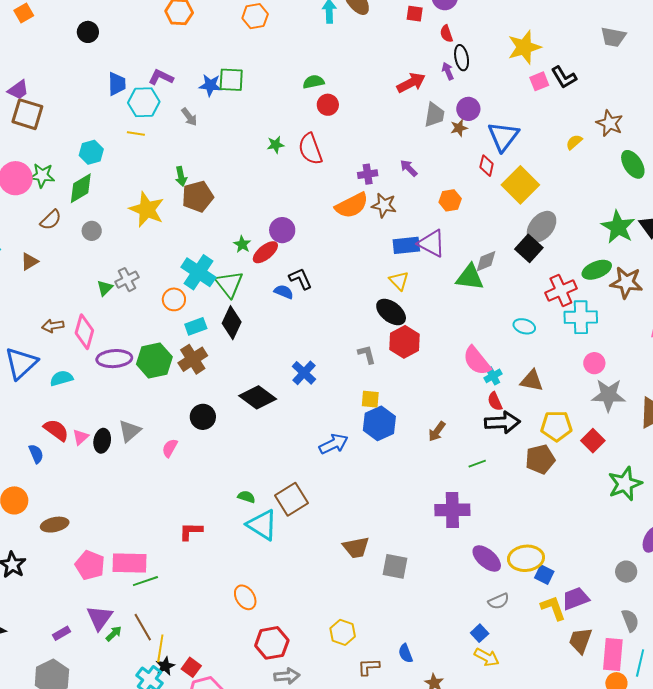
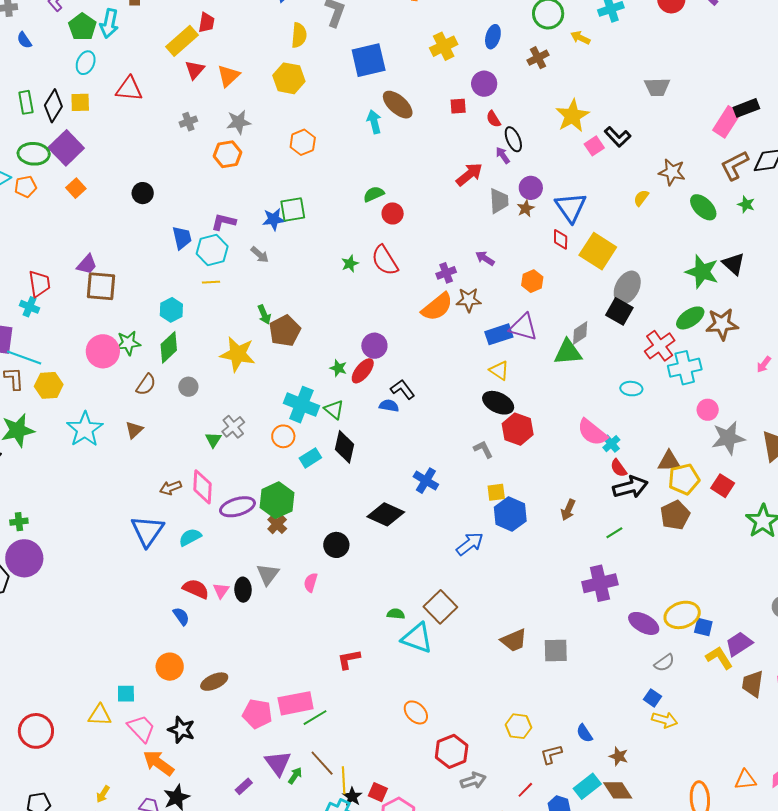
green triangle: (229, 284) -> (334, 410), size x0.7
brown cross: (193, 359) -> (277, 524), moved, size x0.7
brown triangle: (532, 381) -> (669, 461), moved

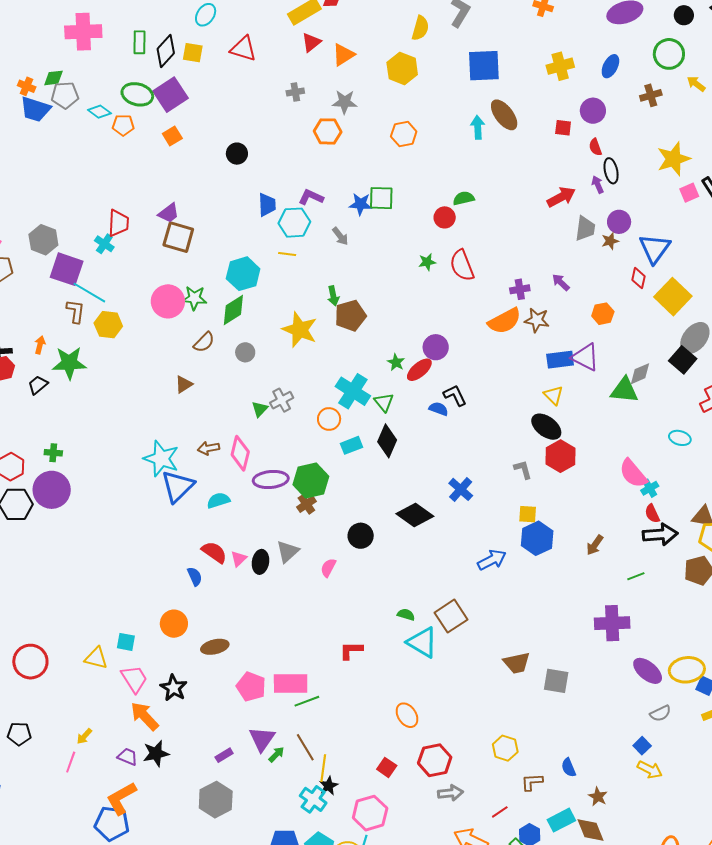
red circle: (393, 213) -> (445, 217), moved
cyan hexagon: (171, 310) -> (243, 274), size x1.4
cyan star: (85, 429) -> (161, 459), moved, turned -30
red square: (378, 792) -> (387, 767), moved

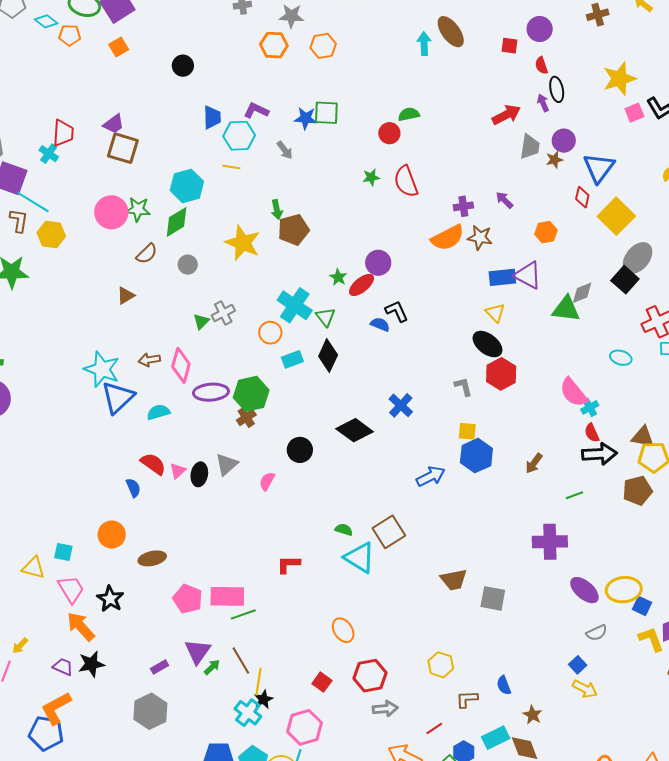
orange hexagon: (404, 134) -> (323, 46), moved

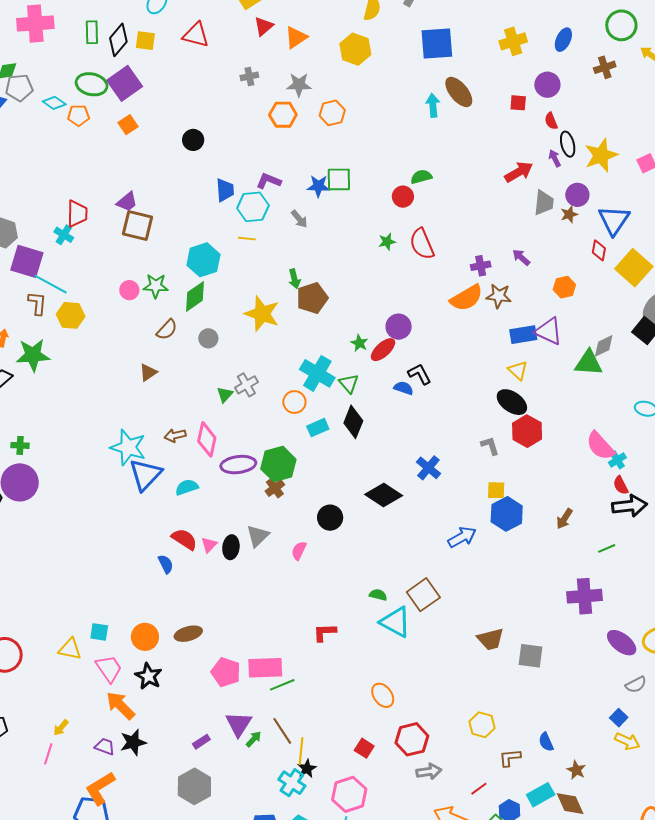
yellow star: (619, 79) -> (601, 155), moved
pink circle: (111, 212) -> (129, 290), size x0.6
orange circle: (112, 535) -> (145, 637), moved

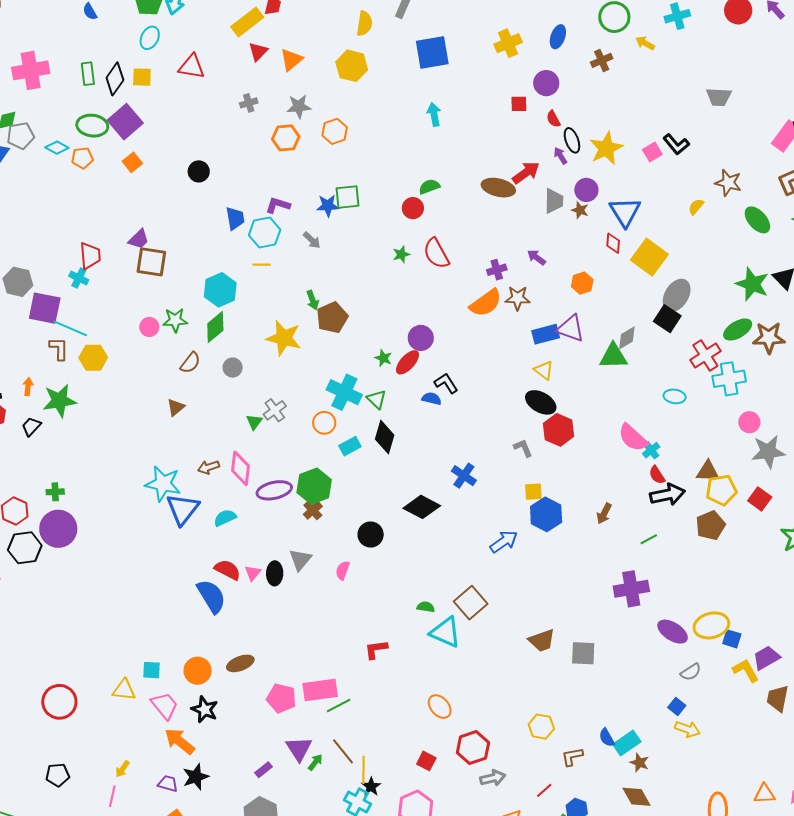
brown ellipse: (459, 92) -> (498, 188), moved, turned -32
brown star: (569, 214) -> (580, 210), turned -30
blue semicircle: (166, 564) -> (211, 596), size x1.8
cyan rectangle: (541, 795) -> (627, 743), moved

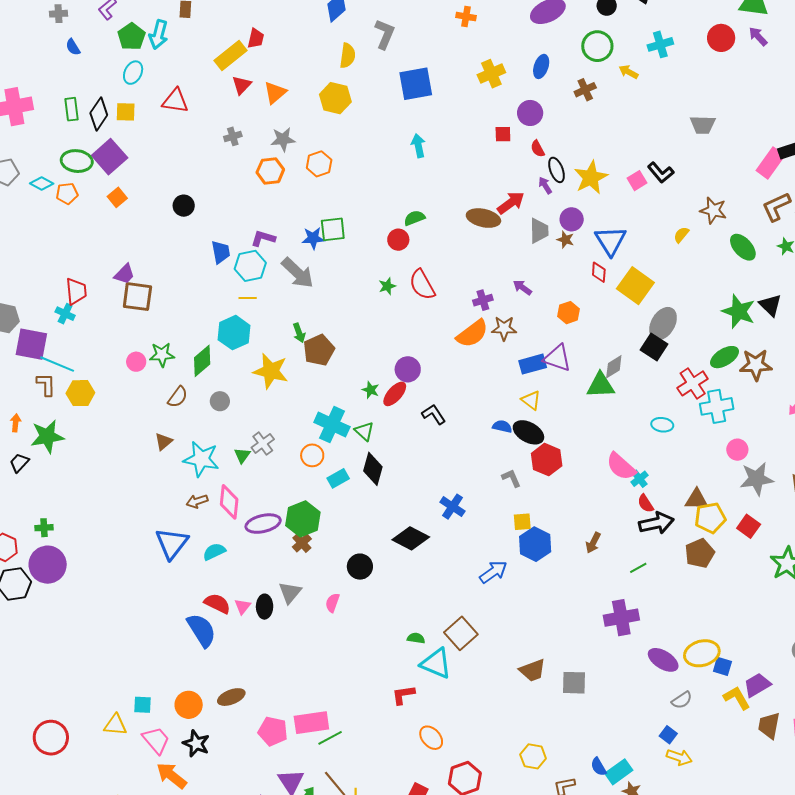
gray arrow: (312, 240) -> (298, 273), size x1.8
cyan hexagon: (220, 290) -> (234, 333), moved
blue semicircle: (432, 399) -> (502, 426), moved
cyan star: (163, 484) -> (201, 459), moved
red L-shape: (376, 649) -> (403, 695), moved

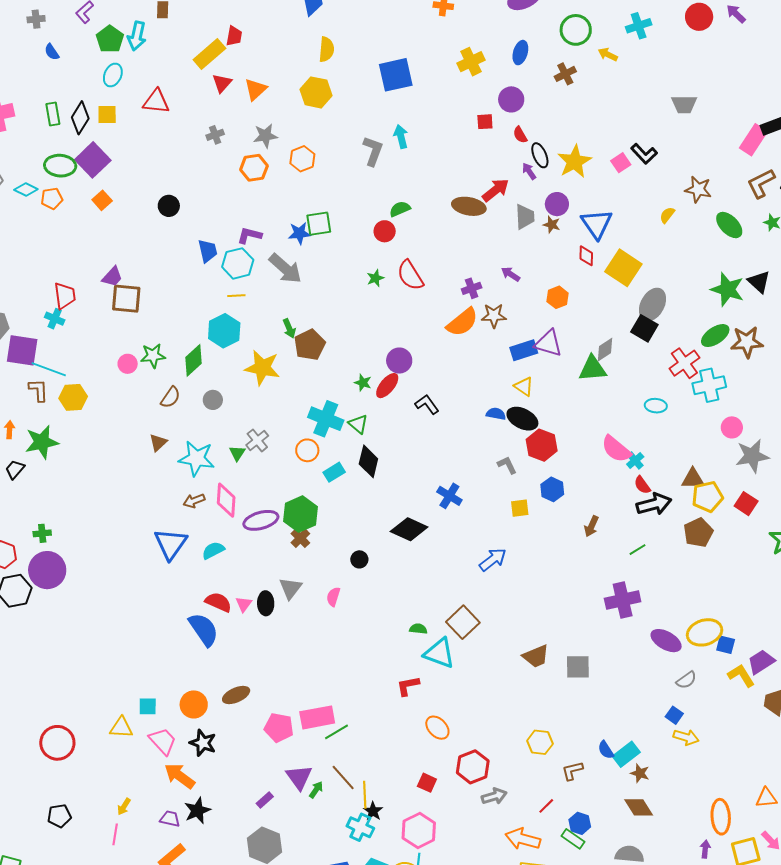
gray L-shape: (385, 34) -> (373, 151), moved
blue hexagon: (535, 544) -> (552, 489), moved, size x0.7
black circle: (360, 567) -> (359, 559), size x0.7

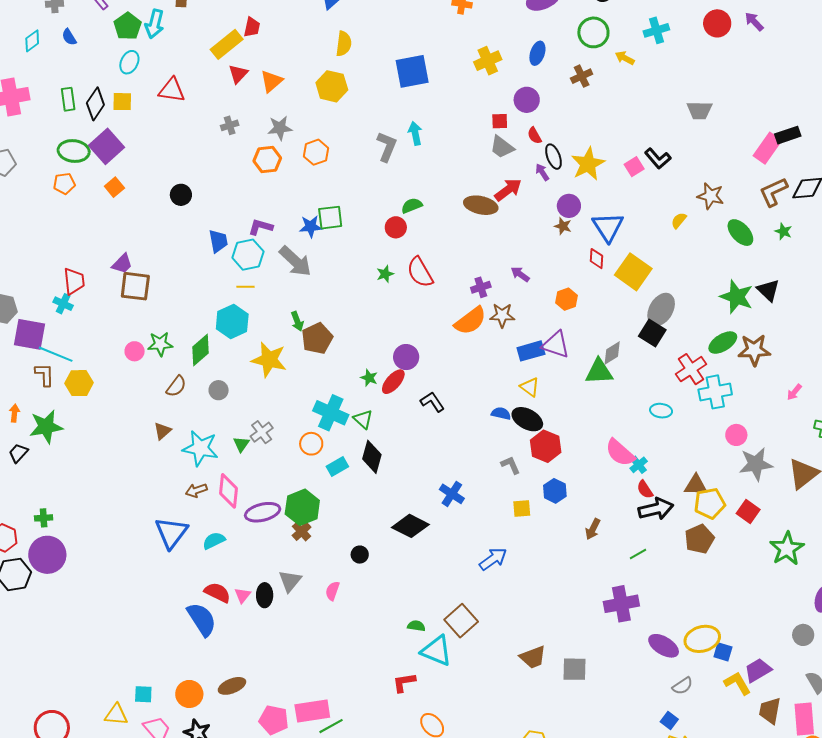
cyan diamond: (26, 190) -> (32, 41), moved, turned -65
gray trapezoid: (525, 217) -> (502, 147), moved, turned 128

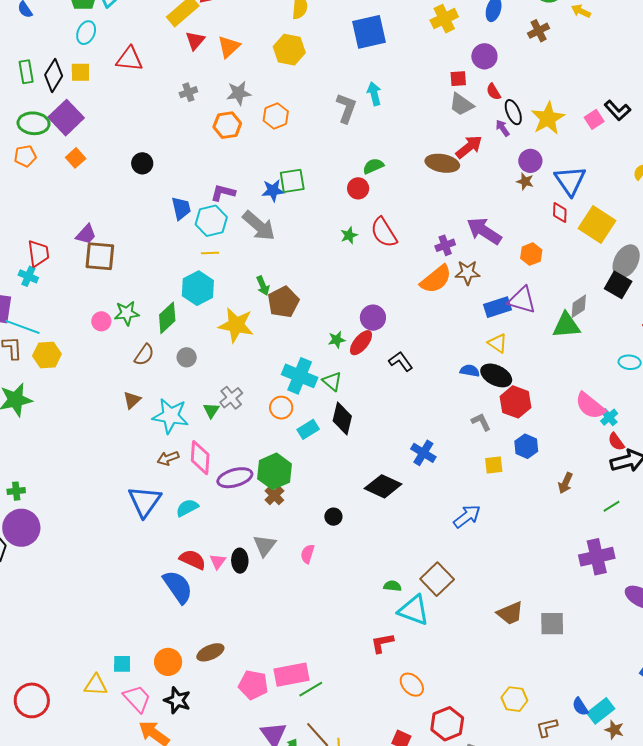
purple arrow: (520, 274) -> (484, 231), size x1.8
green star: (369, 378) -> (337, 340), turned -30

